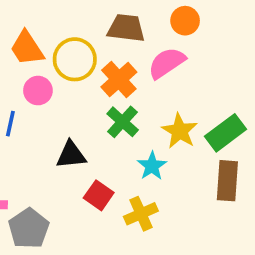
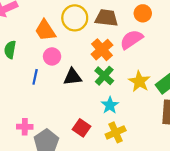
yellow circle: (75, 59) -> (75, 18), moved
black triangle: (71, 155) -> (72, 77), moved
cyan star: (152, 166) -> (110, 105), moved
red square: (99, 195) -> (82, 128), moved

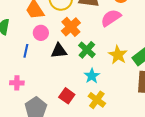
orange cross: (102, 50) -> (71, 27), moved
pink cross: (25, 127) -> (17, 83), moved
yellow cross: (116, 132) -> (97, 100), turned -30

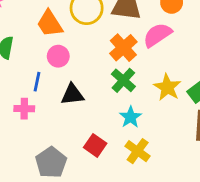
orange cross: (71, 27) -> (123, 48), moved
black triangle: (59, 51) -> (72, 94), moved
pink cross: (17, 83) -> (24, 109), moved

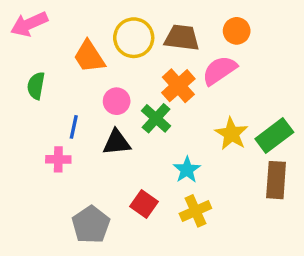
pink circle: (58, 56) -> (117, 101), moved
green cross: (123, 80) -> (156, 118), moved
yellow cross: (138, 151) -> (195, 211), turned 30

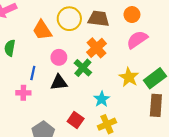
pink semicircle: (219, 70) -> (137, 40), moved

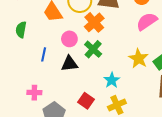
orange cross: (96, 48) -> (94, 22), moved
pink cross: (23, 93) -> (34, 93), moved

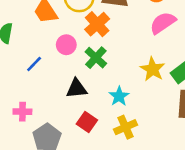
blue line: (44, 54) -> (34, 64), turned 32
black triangle: (69, 64) -> (77, 89), moved

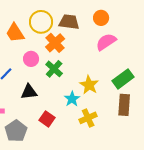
yellow star: (153, 69) -> (89, 85), moved
black triangle: (77, 89) -> (29, 92), moved
yellow cross: (125, 127) -> (88, 118), moved

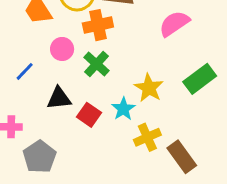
orange cross: (55, 43) -> (98, 25), turned 30
brown rectangle: (124, 105) -> (182, 157), moved, turned -40
red square: (47, 119) -> (89, 115), moved

